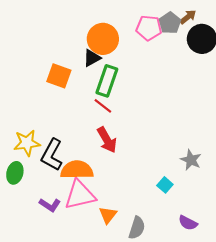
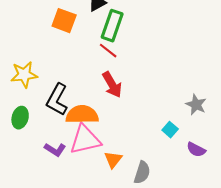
yellow star: (27, 143) -> (24, 75), moved
purple semicircle: (188, 223) -> (196, 150), moved

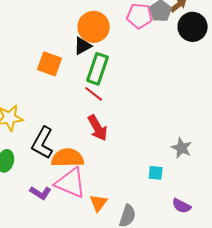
cyan square: (170, 130) -> (156, 173), turned -35
pink triangle: (85, 140) -> (71, 183), turned 36
purple semicircle: (196, 150) -> (182, 206), moved

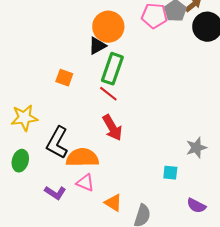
orange square: (50, 64) -> (64, 78), moved, size x0.7
gray star: (182, 148) -> (196, 148), turned 30
pink triangle: (71, 183) -> (85, 183), size x0.6
orange triangle: (99, 203) -> (113, 203), turned -36

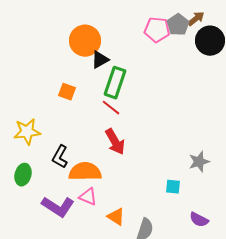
orange circle: (108, 27) -> (85, 41), moved
black L-shape: (57, 143) -> (60, 157), size x0.7
purple L-shape: (55, 193) -> (58, 207), size x1.5

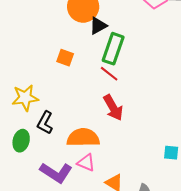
black L-shape: (60, 157) -> (45, 123), moved

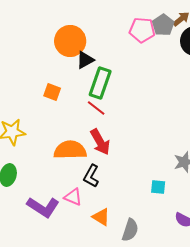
black L-shape: (45, 123) -> (91, 176), moved
orange semicircle: (83, 138) -> (70, 150), moved

